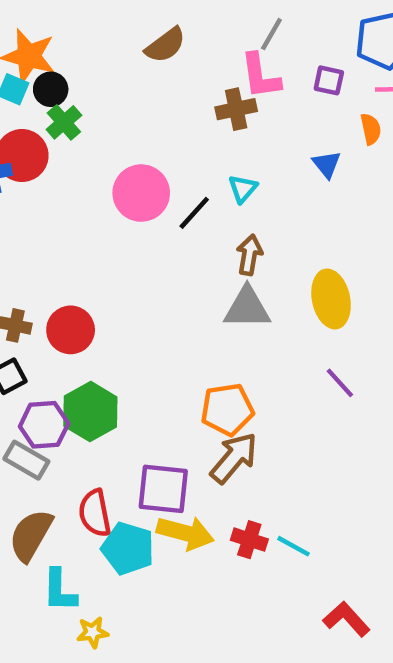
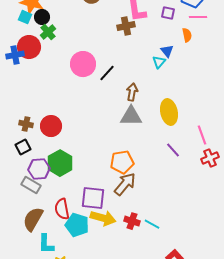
cyan triangle: (243, 189) -> (159, 62), moved

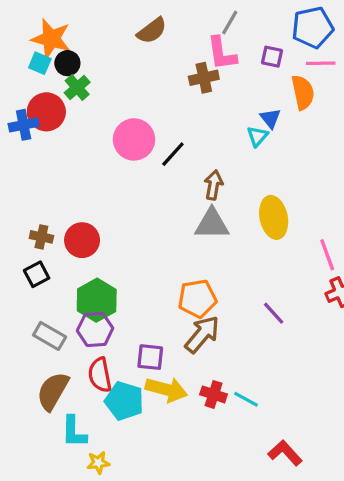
orange semicircle: (187, 35) -> (303, 92), size x1.5
purple line: (173, 150) -> (274, 313), moved
purple hexagon: (39, 169) -> (95, 329), moved
purple square: (93, 198) -> (150, 357), size x0.7

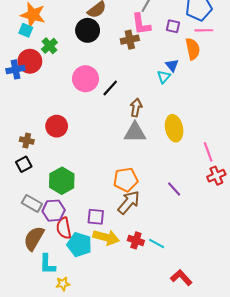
black circle: (67, 63) -> (88, 30), moved, size x1.5
red circle: (82, 240) -> (57, 126), moved
purple hexagon: (95, 329) -> (54, 211), moved

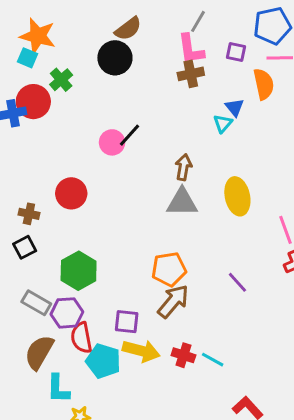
brown cross: (130, 40) -> (191, 74), moved
pink circle: (85, 79) -> (112, 142), moved, size x0.7
black line: (110, 88) -> (130, 135), moved

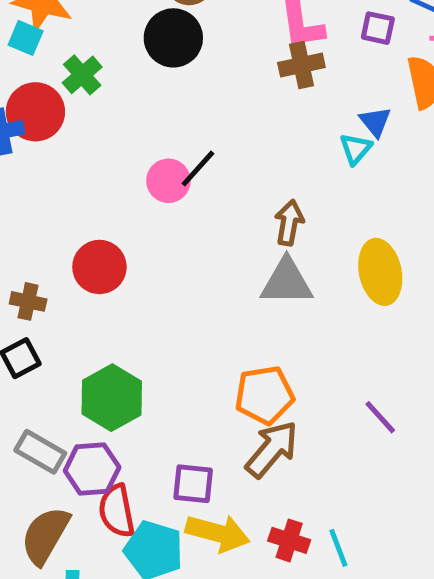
cyan line: (213, 360) -> (338, 548), turned 40

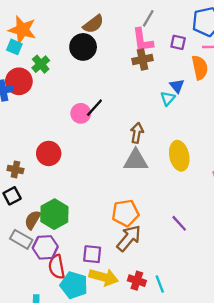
brown semicircle: (45, 535) -> (33, 220), moved, size x0.7

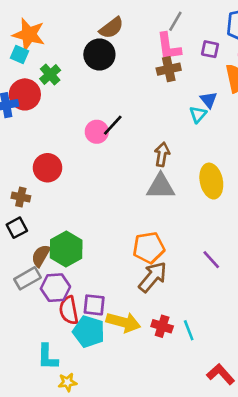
red circle: (49, 153) -> (47, 168), moved
gray rectangle: (21, 239) -> (27, 278), turned -60
purple square: (92, 254) -> (94, 305), moved

